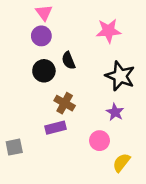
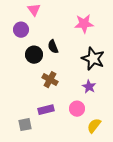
purple circle: (41, 36) -> (21, 30), moved
purple rectangle: (56, 128) -> (46, 110), moved
gray square: (14, 147) -> (25, 125), moved

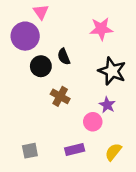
purple circle: (21, 30) -> (25, 36), size x1.5
pink circle: (77, 109) -> (93, 122), moved
purple rectangle: (46, 110) -> (75, 150), moved

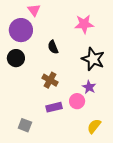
black circle: (41, 66) -> (16, 58), moved
purple rectangle: (75, 150) -> (54, 107), moved
gray square: (30, 151) -> (25, 125), turned 32

